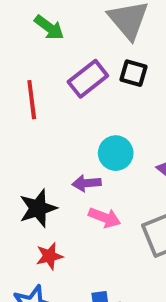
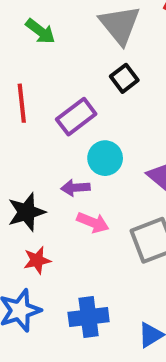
black square: (134, 73) -> (124, 78), turned 36
purple rectangle: (88, 79) -> (76, 117), moved

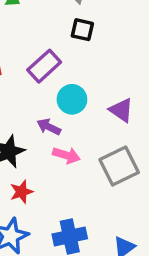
black square: (124, 78) -> (82, 30), turned -35
purple arrow: (75, 188) -> (49, 127), turned 35

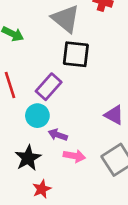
black square: (82, 30) -> (76, 54), size x1.5
cyan circle: (72, 99) -> (37, 116), moved

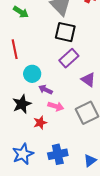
purple rectangle: (49, 87) -> (69, 58), moved
red star: (42, 189) -> (40, 123), moved

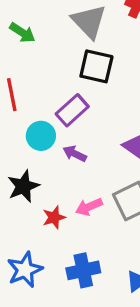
purple rectangle: (69, 58) -> (72, 110), moved
purple arrow: (45, 90) -> (75, 154), moved
pink arrow: (56, 106) -> (89, 207), moved, turned 140

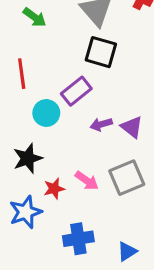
purple arrow: (75, 154) -> (101, 124), moved, turned -45
pink arrow: (89, 207) -> (87, 181), turned -125
blue star: (25, 270) -> (26, 212), moved

